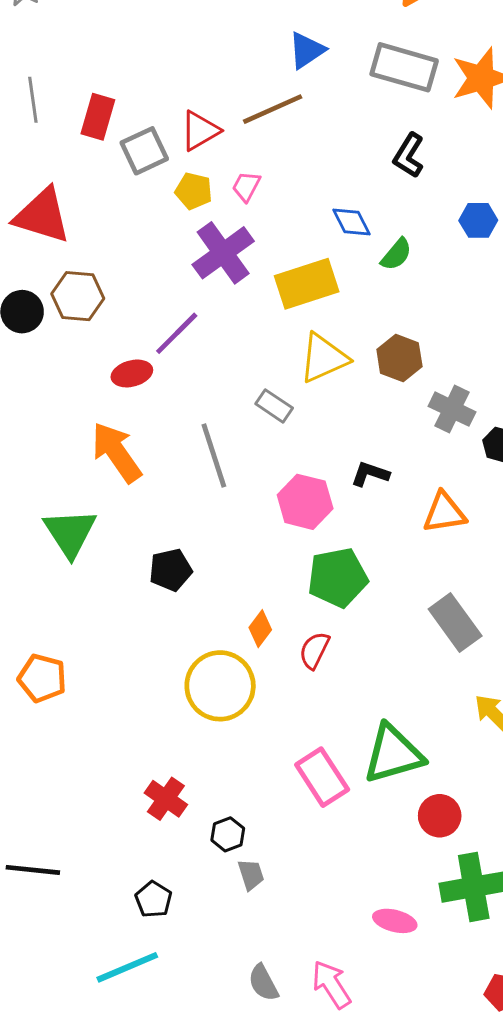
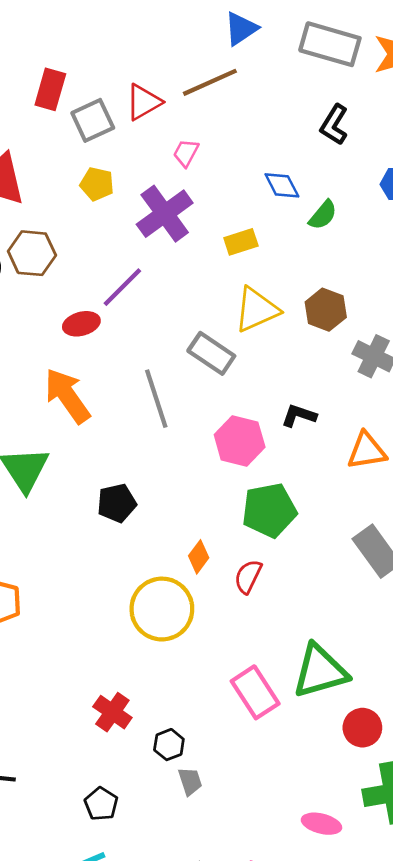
yellow pentagon: (194, 191) -> (97, 184), moved
yellow rectangle: (307, 284) -> (241, 242), size x0.6
gray rectangle: (274, 406) -> (211, 353), size x1.4

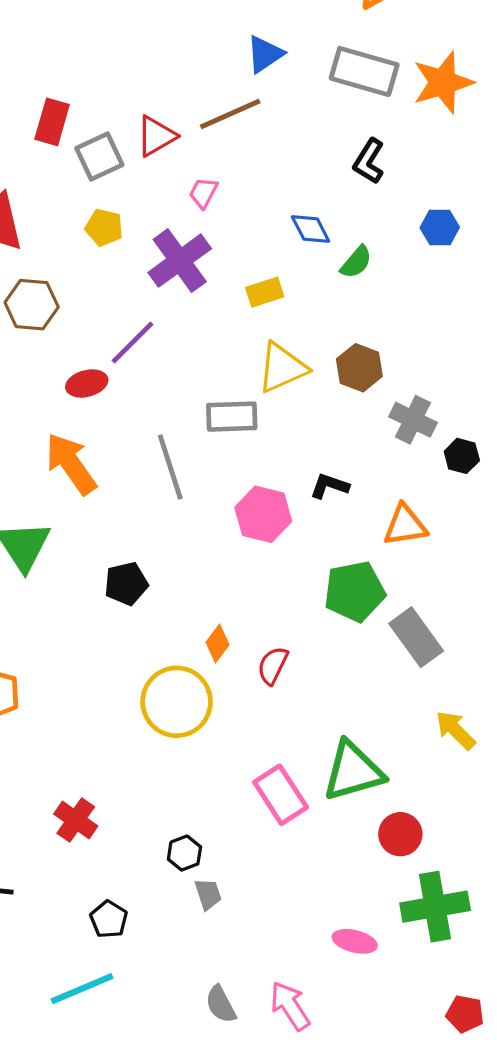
gray rectangle: (211, 353) -> (232, 417), turned -36
green pentagon: (269, 510) -> (355, 591), moved
red cross: (112, 712) -> (76, 820), moved

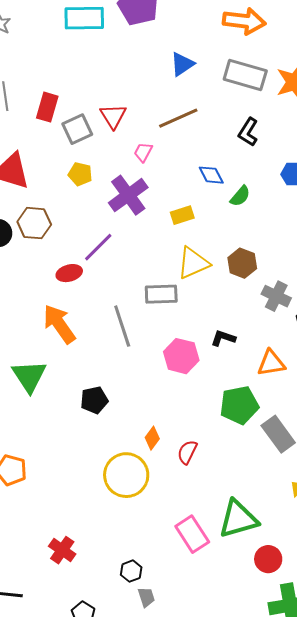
brown line: (230, 114) -> (178, 118), moved
red triangle: (156, 136) -> (113, 116), turned -32

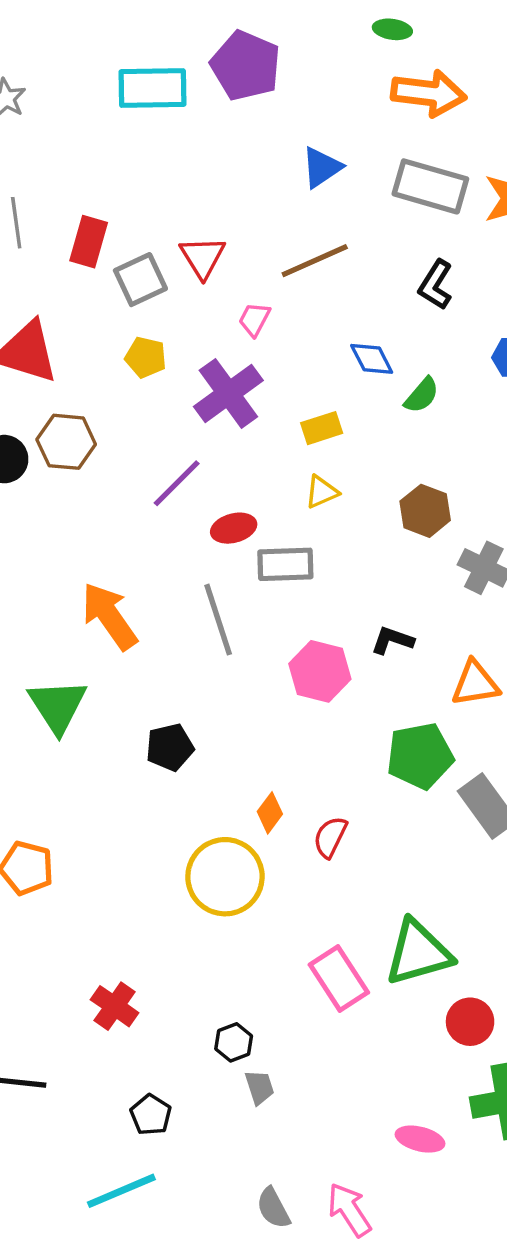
yellow triangle: (193, 263) -> (322, 492), moved, size x0.6
red ellipse: (69, 273) -> (234, 528), moved

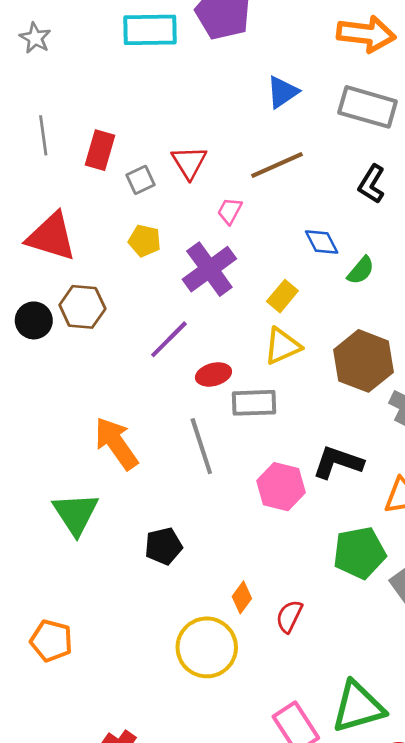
gray square: (140, 280) -> (141, 180), size x0.7
yellow rectangle: (322, 428) -> (282, 296), turned -32
yellow triangle: (322, 492) -> (282, 346), size x1.4
brown hexagon: (425, 511) -> (363, 361), size x1.5
black L-shape: (392, 640) -> (338, 462), size x1.5

